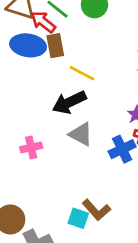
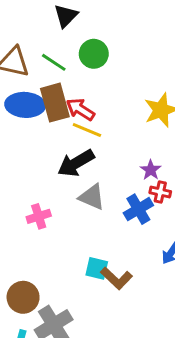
red arrow: (43, 22) -> (80, 109), moved
brown rectangle: (55, 46) -> (55, 103), size x1.4
cyan square: (78, 218) -> (97, 268), moved

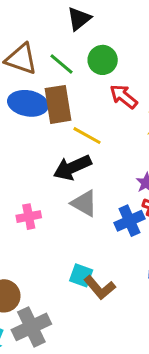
red arrow: (80, 109) -> (124, 96), moved

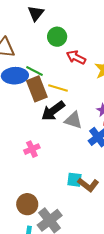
green line: (61, 64) -> (34, 71), moved
brown rectangle: (58, 104) -> (37, 89), moved
gray triangle: (84, 203) -> (73, 120), moved

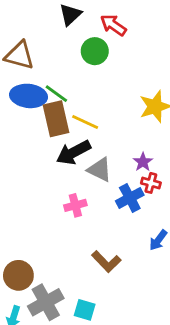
red arrow: (76, 57) -> (113, 25), moved
pink cross: (32, 149) -> (75, 205), moved
cyan square: (74, 180) -> (85, 310), moved

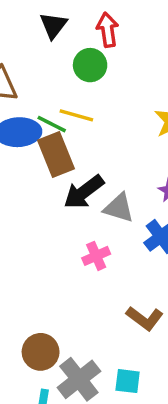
red arrow: (113, 25) -> (108, 30), turned 56
yellow line: (85, 122) -> (76, 115), moved

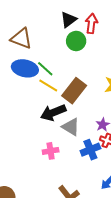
black triangle: (53, 25) -> (68, 20), moved
yellow line: (76, 115) -> (48, 85), moved
brown rectangle: (56, 155) -> (74, 91), moved, turned 45

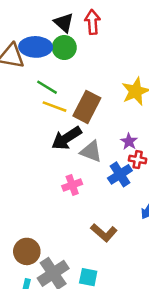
black triangle: (68, 20) -> (64, 23), turned -30
green circle: (76, 41) -> (64, 48), moved
blue ellipse: (25, 68) -> (36, 47), moved

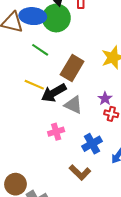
green circle: (64, 48) -> (56, 18), size x1.4
yellow line: (54, 107) -> (34, 85), moved
blue cross: (120, 174) -> (92, 144), moved

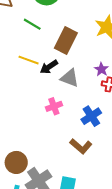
black arrow: (54, 93) -> (49, 67), size x0.7

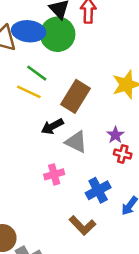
yellow line: (29, 60) -> (29, 92), moved

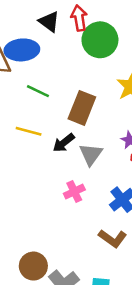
green circle: (58, 34) -> (100, 40), moved
yellow line: (29, 92) -> (29, 131), moved
gray triangle: (76, 142) -> (91, 154), turned 50

